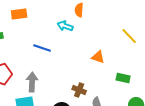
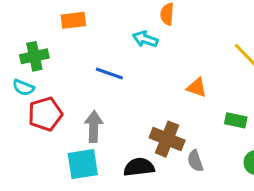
brown cross: (79, 90) -> (167, 139), size x1.5

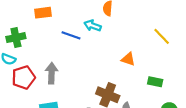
blue line: (109, 73) -> (71, 35), moved
gray arrow: (94, 127) -> (52, 73), moved

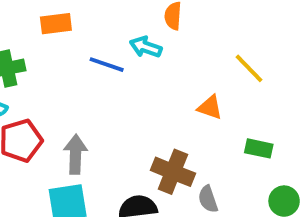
yellow line: (162, 36) -> (249, 68), moved
gray arrow: (52, 73) -> (75, 154), moved

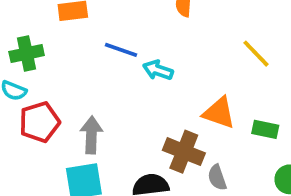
cyan arrow: (146, 47) -> (158, 70), moved
orange triangle: (210, 107) -> (219, 113), moved, size x1.4

